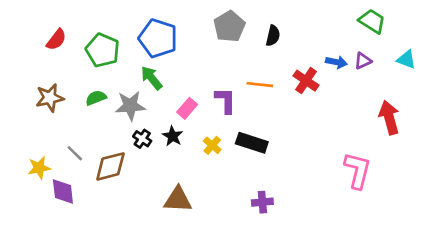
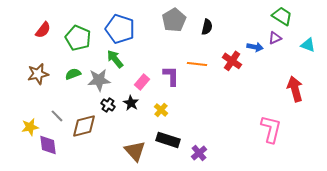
purple triangle: (363, 61) -> (275, 38), moved
black rectangle: (252, 143) -> (168, 140), moved
brown triangle: (178, 199) -> (135, 151), turned 45
purple cross: (262, 202) -> (199, 153), turned -35

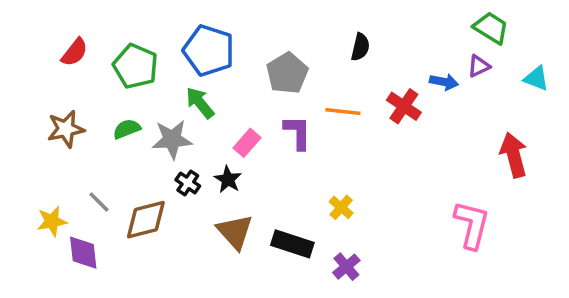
gray pentagon: (174, 20) -> (287, 73), moved
yellow cross: (161, 110) -> (341, 207), moved
brown triangle: (135, 151) -> (235, 232), moved

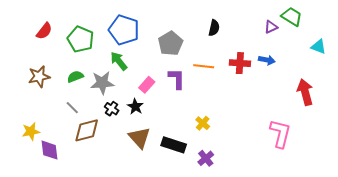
purple triangle: (479, 66) -> (271, 27), moved
blue arrow: (444, 82) -> (267, 60), moved
red cross: (404, 106) -> (240, 63), turned -30
gray line: (99, 202) -> (72, 108), moved

